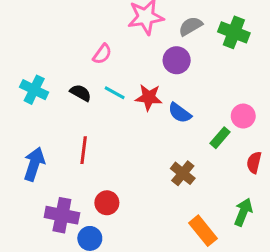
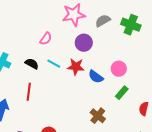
purple circle: (177, 60) -> (84, 43), moved
pink circle: (243, 116) -> (119, 69), moved
red line: (84, 150) -> (29, 92), moved

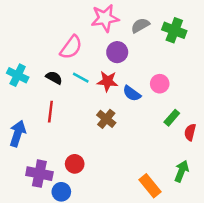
pink semicircle: (46, 39) -> (71, 47), size x1.5
green rectangle: (122, 93) -> (172, 118), moved
brown cross: (98, 116) -> (106, 119), moved

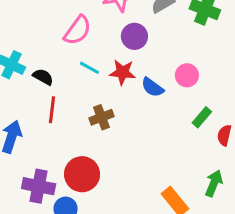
black semicircle: (54, 78) -> (43, 77), moved
brown cross: (106, 119) -> (101, 117), moved, turned 30
red circle: (75, 164) -> (82, 174), size x1.5

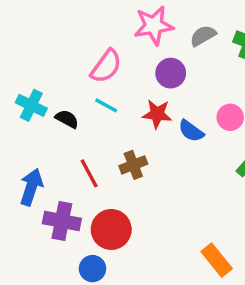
cyan line: (89, 68) -> (106, 105), moved
red line: (52, 110) -> (89, 173), moved, turned -35
purple cross: (39, 186) -> (62, 221), moved

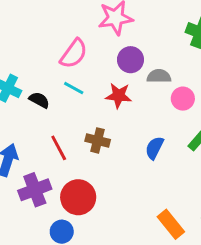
gray semicircle: (203, 36) -> (159, 76), moved, turned 30
blue semicircle: (191, 131) -> (154, 148), moved, turned 80
brown cross: (133, 165) -> (98, 140), turned 35
purple cross: (62, 221) -> (35, 190), turned -32

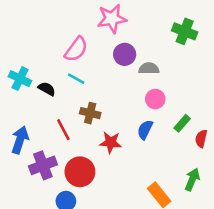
red star: (119, 96) -> (111, 142), moved
pink circle: (183, 99) -> (155, 99), moved
brown cross: (98, 140) -> (90, 113), moved

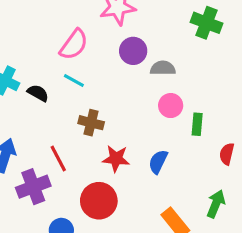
green rectangle: (182, 123) -> (197, 124), moved, turned -36
red line: (63, 130) -> (58, 159), moved
blue semicircle: (145, 130) -> (158, 162), moved
red circle: (80, 172) -> (99, 201), moved

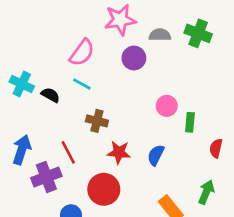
gray semicircle: (163, 68) -> (160, 35), moved

